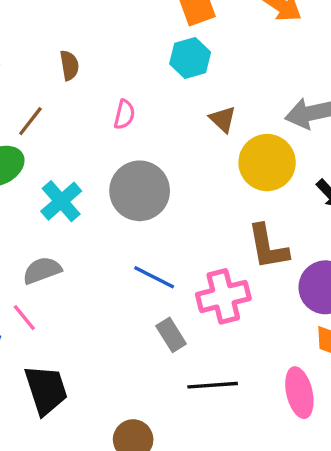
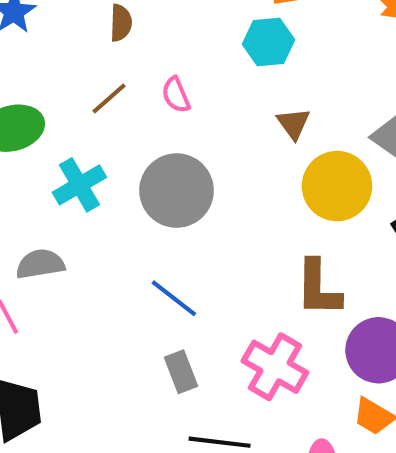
pink semicircle: (124, 114) -> (176, 95), turned 132
brown line: (30, 121) -> (109, 98), moved
pink cross: (223, 296) -> (275, 367), moved, turned 33

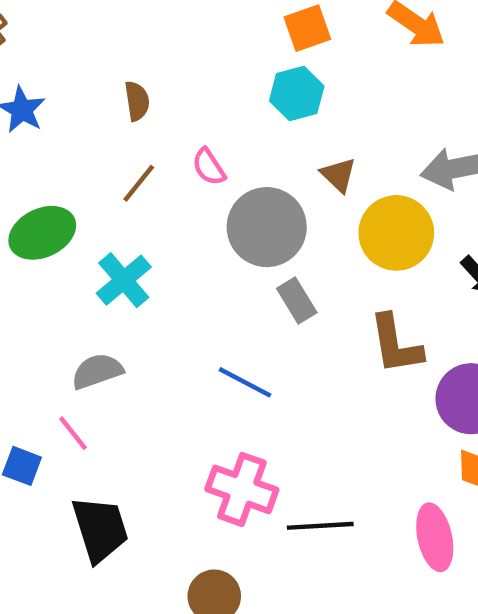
gray circle: (177, 191) -> (267, 227), moved
pink cross: (275, 367) -> (242, 489), moved
gray rectangle: (181, 372) -> (297, 301), moved

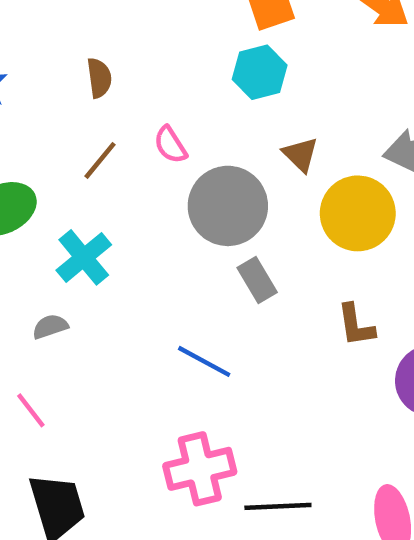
brown L-shape: (396, 344) -> (356, 325), size x0.7
gray semicircle: (97, 371) -> (50, 326), moved, size x0.7
pink cross: (242, 489) -> (200, 469), turned -34

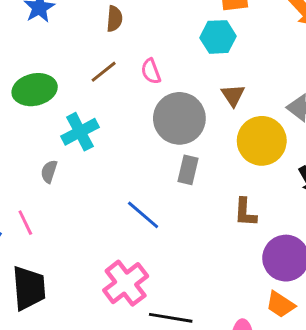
gray rectangle: (257, 280) -> (188, 170), turned 32
gray semicircle: (50, 326) -> (49, 171), turned -65
pink cross: (200, 469) -> (126, 283), turned -36

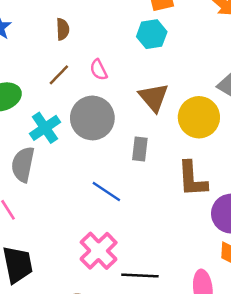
brown triangle: (233, 95) -> (154, 97), moved, size x1.5
gray circle: (179, 118) -> (92, 118), moved
gray semicircle: (49, 171) -> (23, 164), size x1.8
brown L-shape: (245, 212) -> (192, 179), size x1.5

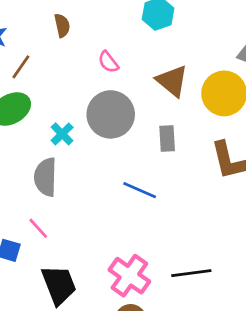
brown line: (59, 75) -> (21, 67), moved
cyan cross: (45, 128) -> (62, 134), size x0.7
pink cross: (99, 251) -> (129, 276), moved

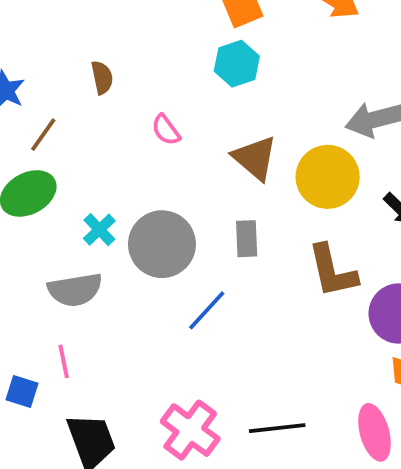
gray circle: (111, 114) -> (162, 244), moved
gray semicircle: (45, 177) -> (75, 290), turned -102
blue line: (140, 190) -> (207, 310), turned -72
pink line: (38, 228) -> (64, 361), turned 30

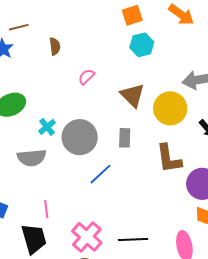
cyan hexagon: (237, 64) -> (142, 45), moved
pink semicircle: (166, 130) -> (86, 77), turned 78
brown line: (43, 135) -> (19, 27), moved, turned 36
pink line: (64, 361) -> (46, 209), moved

